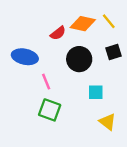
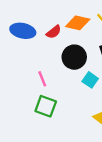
blue ellipse: (25, 57) -> (23, 31), moved
cyan square: (96, 92) -> (90, 80), moved, turned 35

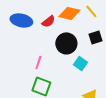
pink line: (42, 79) -> (38, 62), turned 40

